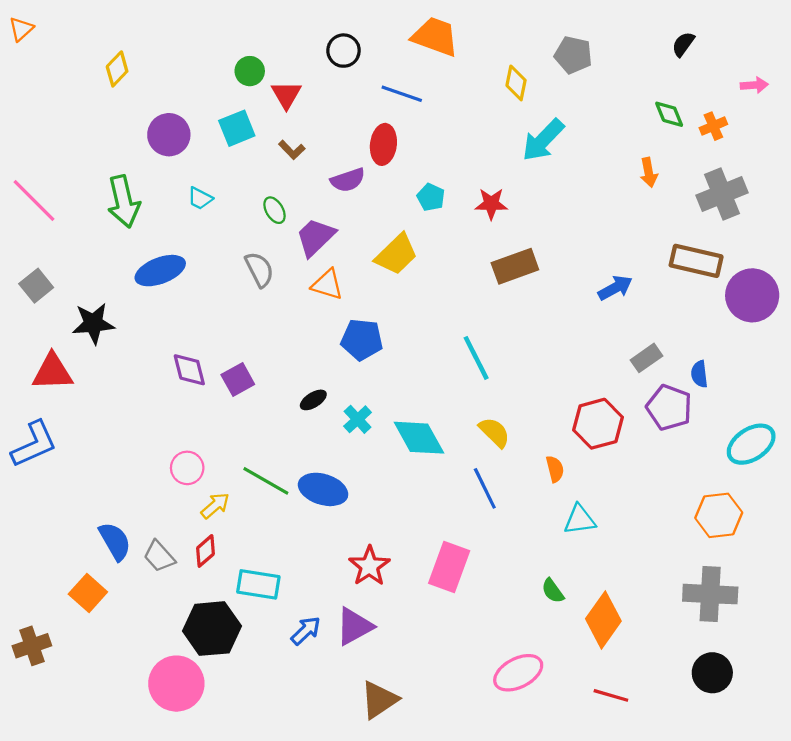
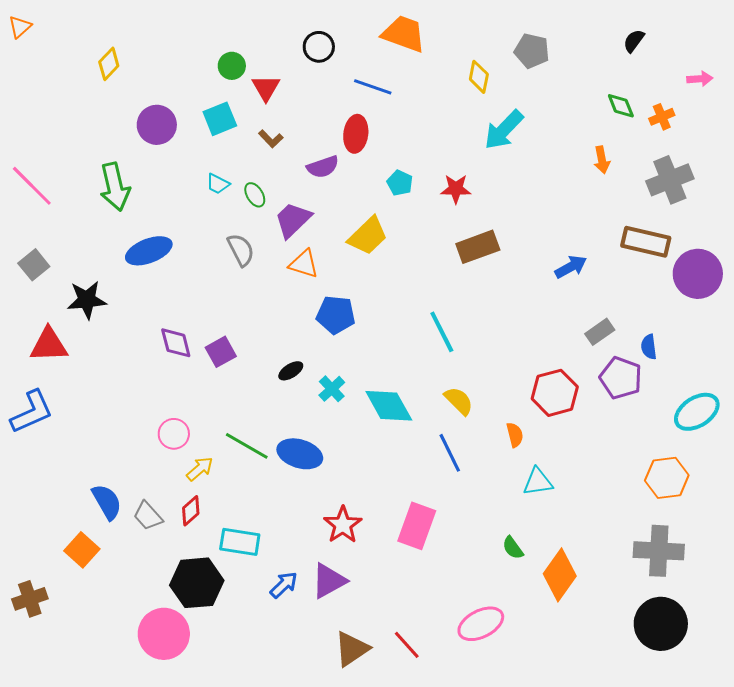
cyan trapezoid: (200, 198) -> (218, 184), moved
black circle: (712, 673) -> (661, 624), size x1.4
red line: (611, 695) -> (407, 645), moved, turned 32

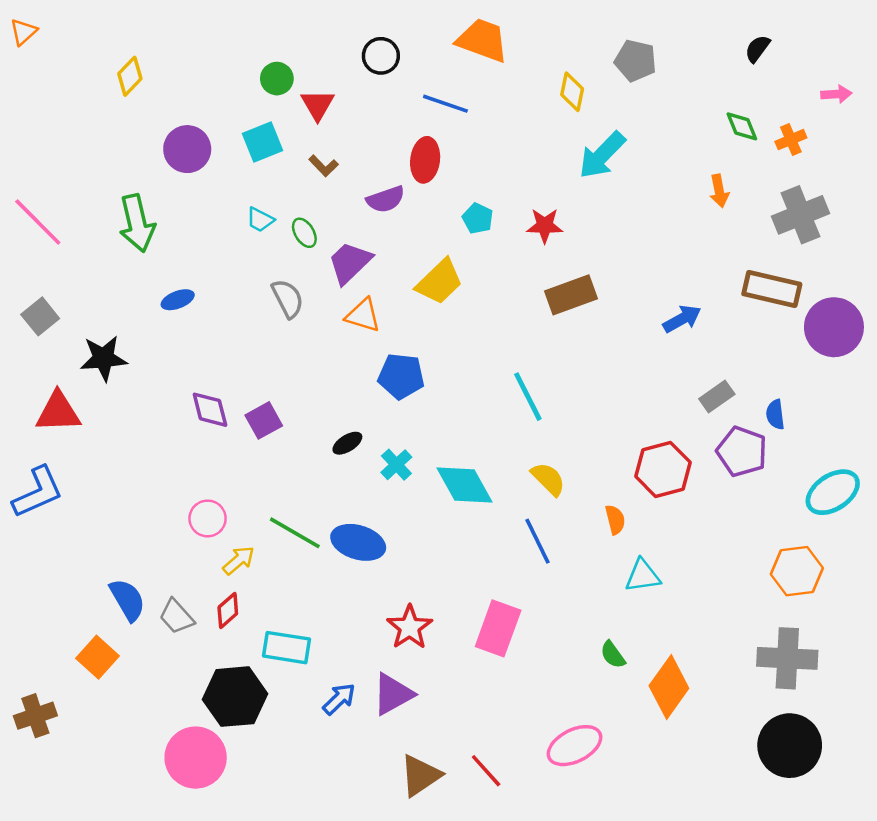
blue ellipse: (149, 251) -> (178, 300), size x0.6

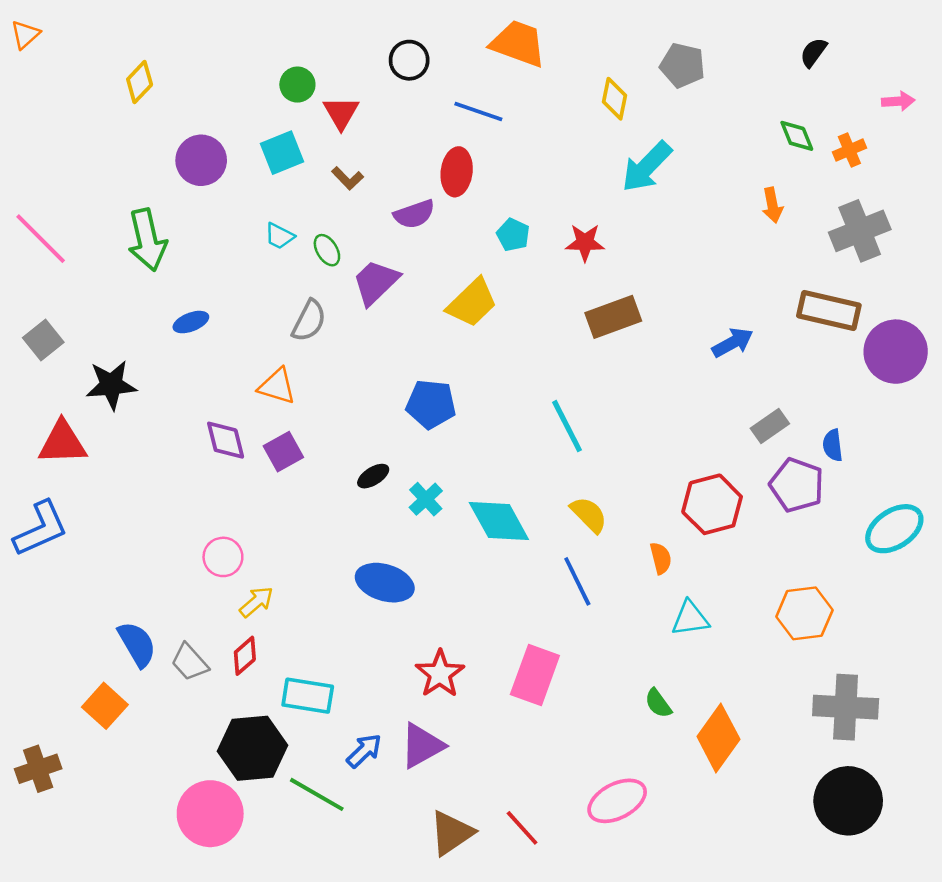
gray semicircle: (288, 299) -> (309, 321), turned 54
orange triangle: (363, 315) -> (277, 386), moved
green line: (295, 533) -> (317, 794), moved
orange hexagon: (797, 571) -> (804, 613), moved

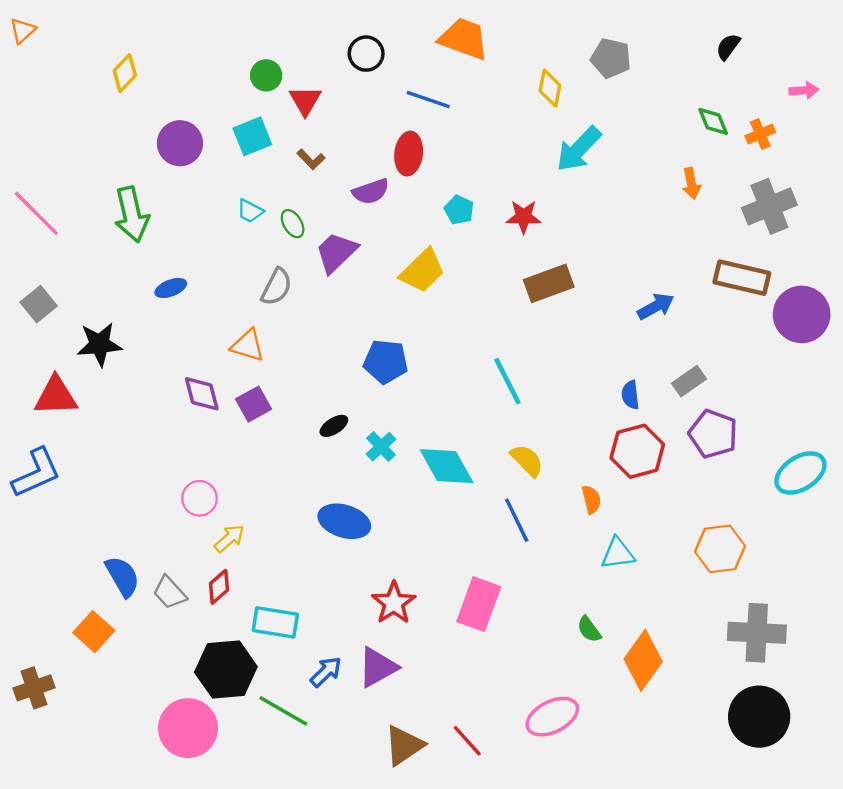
blue semicircle: (833, 445) -> (630, 395), moved

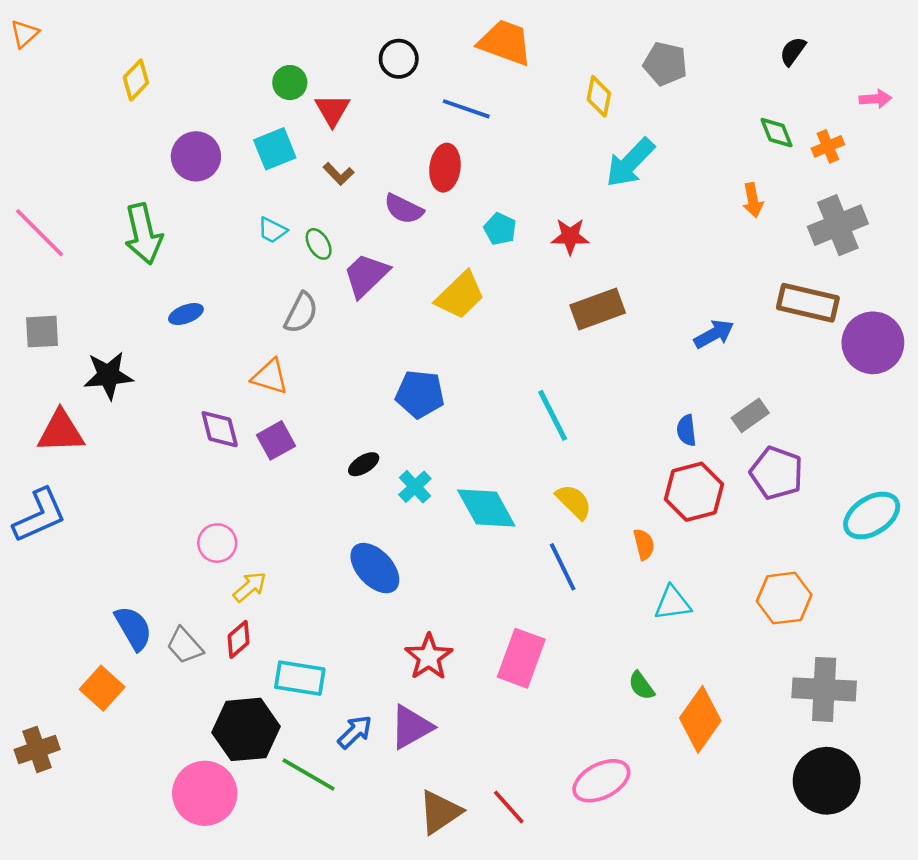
purple semicircle: (371, 191) -> (404, 209), turned 45
gray square: (39, 304) -> (42, 332), turned 36
blue ellipse: (344, 521) -> (375, 568), turned 30

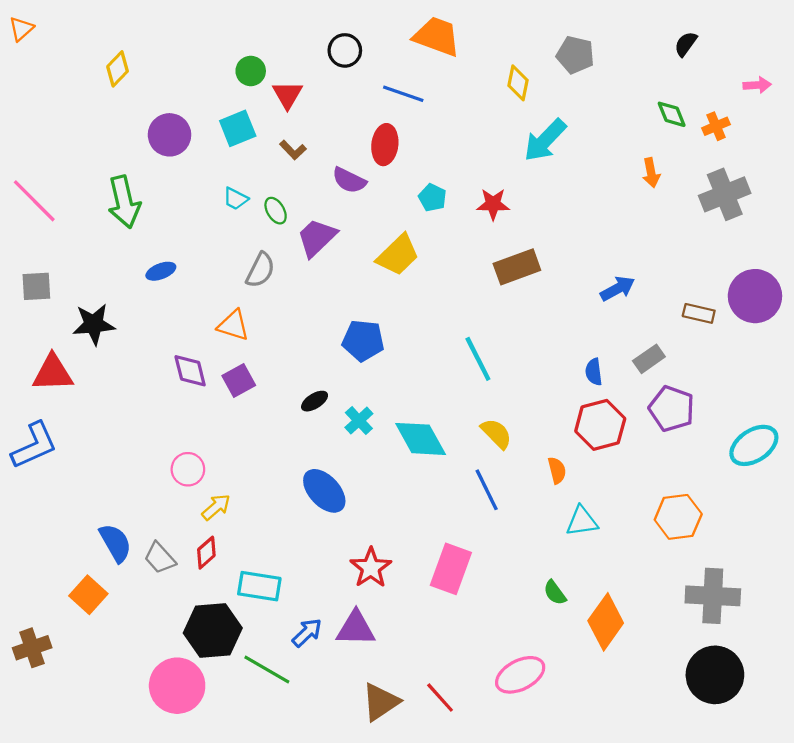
brown rectangle: (808, 303) -> (699, 313), moved, size x0.6
purple triangle: (411, 727) -> (356, 628), turned 30

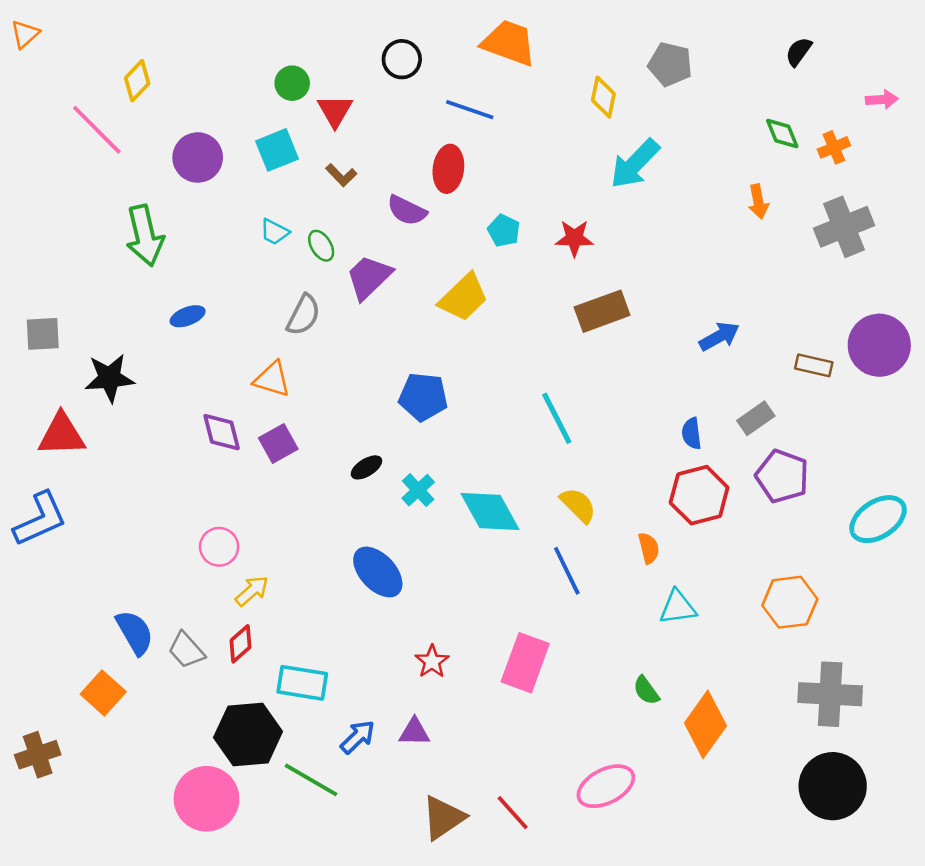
pink line: (34, 201) -> (97, 130), moved
red star: (371, 568) -> (432, 661), size x0.7
purple triangle: (356, 628) -> (414, 732), size x0.7

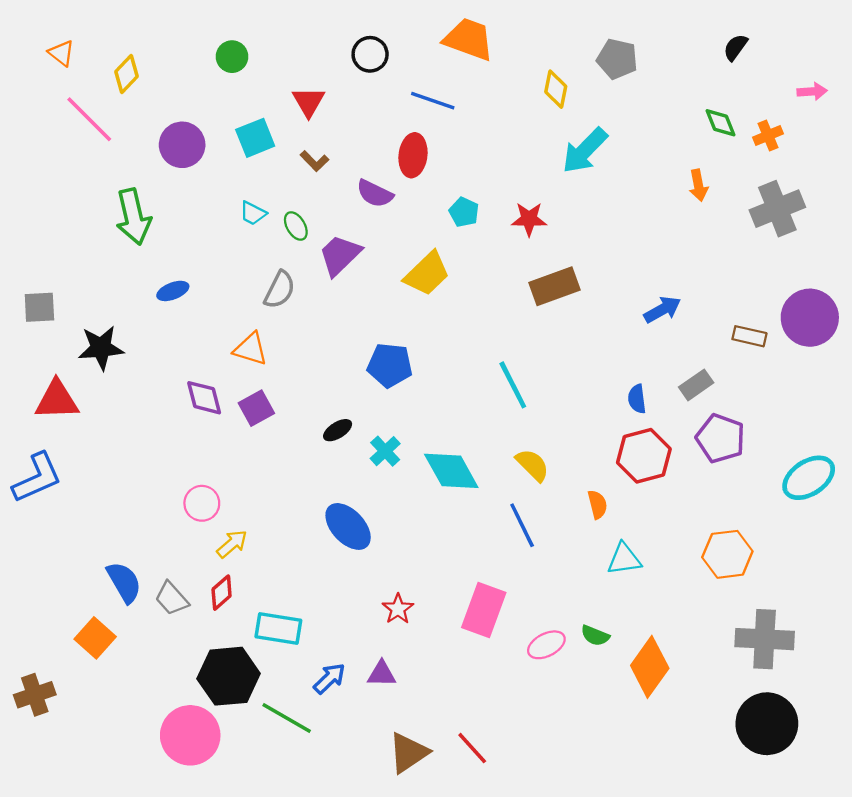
orange triangle: (25, 34) -> (61, 53), moved, turned -40
green circle: (292, 83) -> (232, 57), moved
green semicircle: (646, 690) -> (595, 636), turned -32
pink ellipse: (606, 786) -> (546, 645), moved, size x0.7

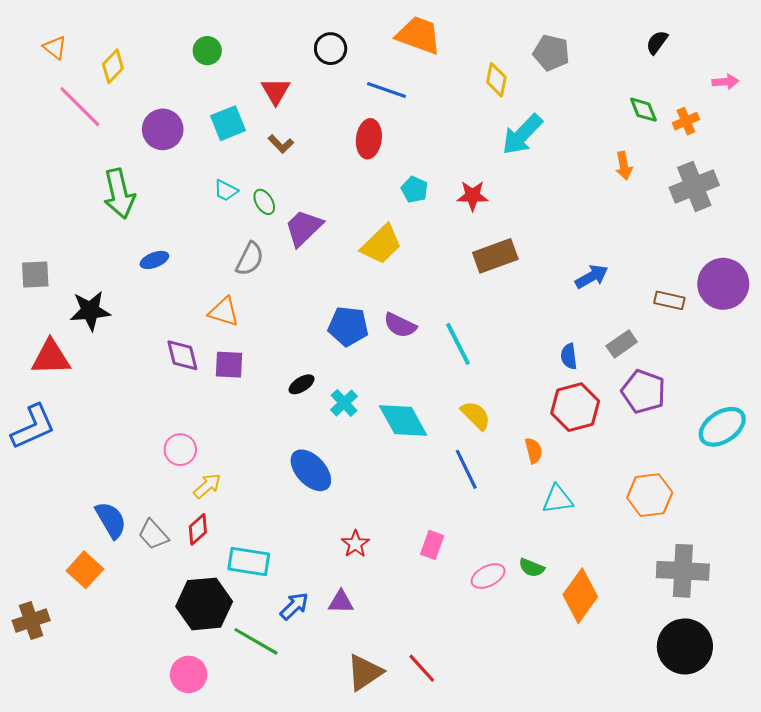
purple semicircle: (375, 194) -> (400, 325), moved
purple square: (256, 408) -> (229, 365), turned 32
pink rectangle: (484, 610) -> (432, 545), size x0.6
pink circle: (190, 735) -> (189, 674), moved, size x0.7

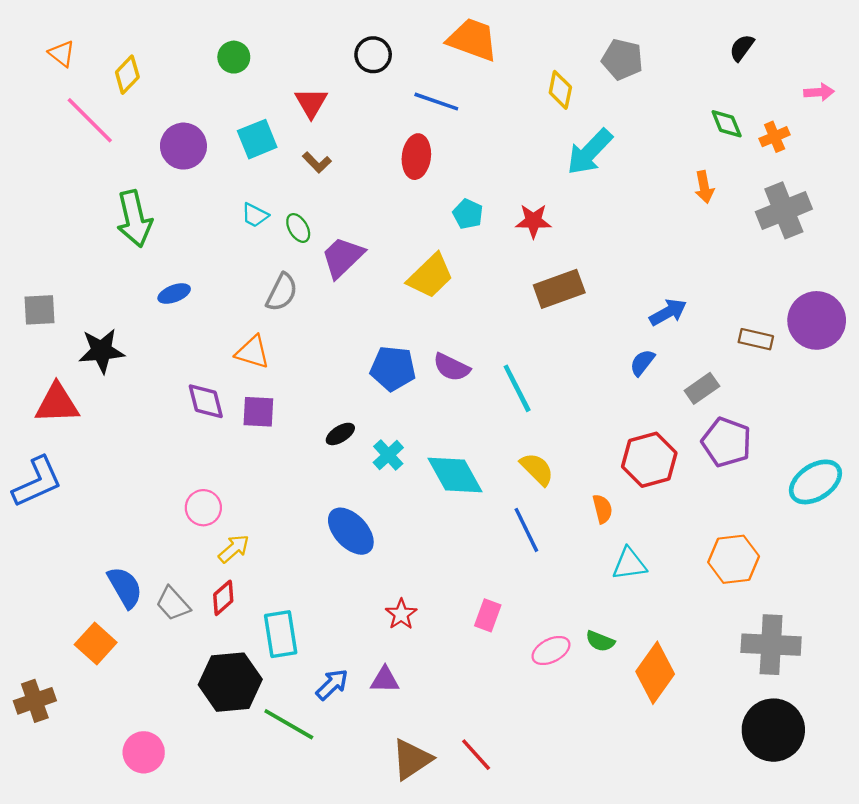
blue semicircle: (569, 356) -> (642, 363), moved, turned 45
cyan rectangle: (249, 561) -> (281, 634), turned 72
pink circle: (189, 674) -> (144, 752), moved

